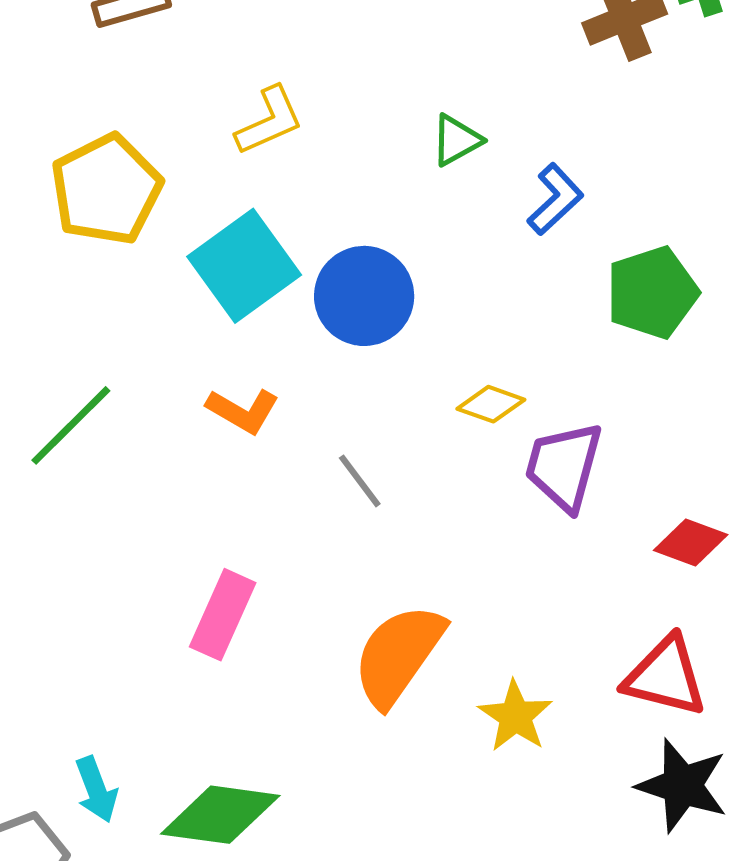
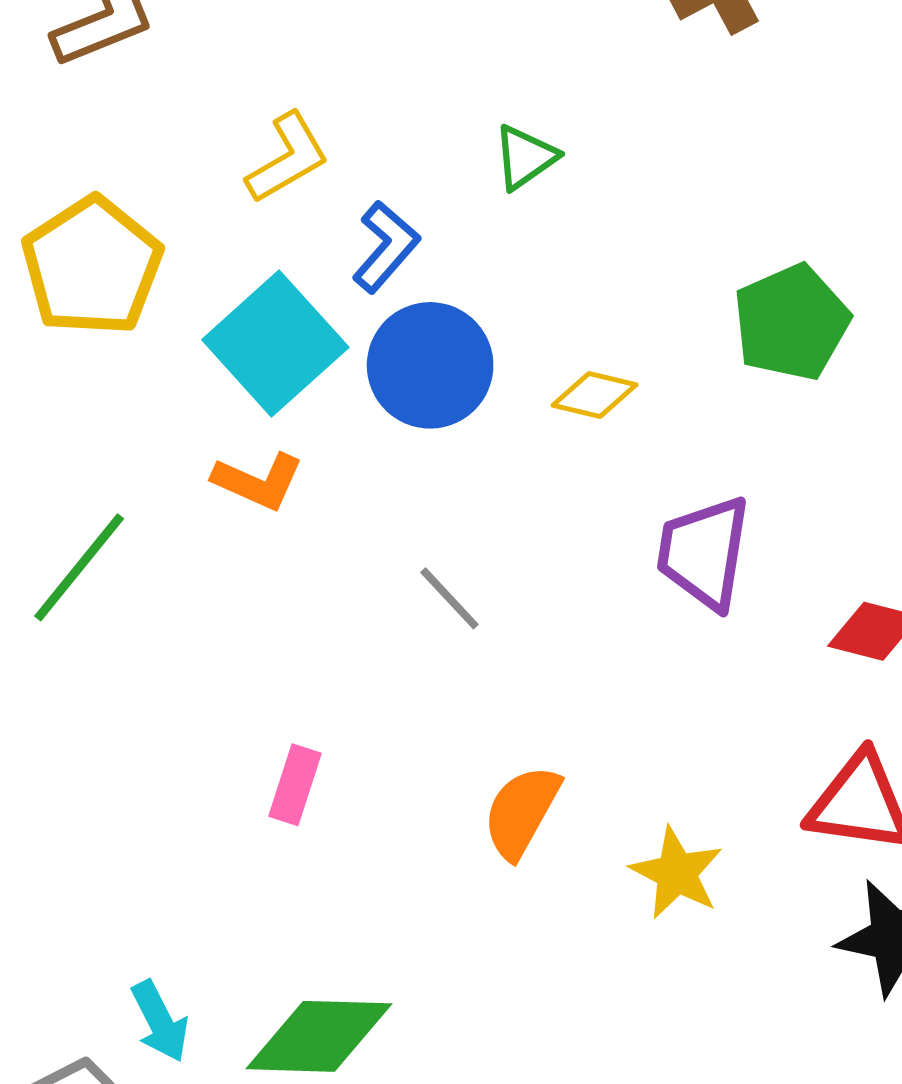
blue L-shape: (555, 199) -> (386, 247), moved
yellow diamond: (491, 404) -> (595, 395), moved
orange L-shape: (243, 411) -> (258, 481), moved
pink rectangle: (223, 615) -> (295, 785), size x0.7
orange semicircle: (398, 655) -> (521, 812), size x0.7

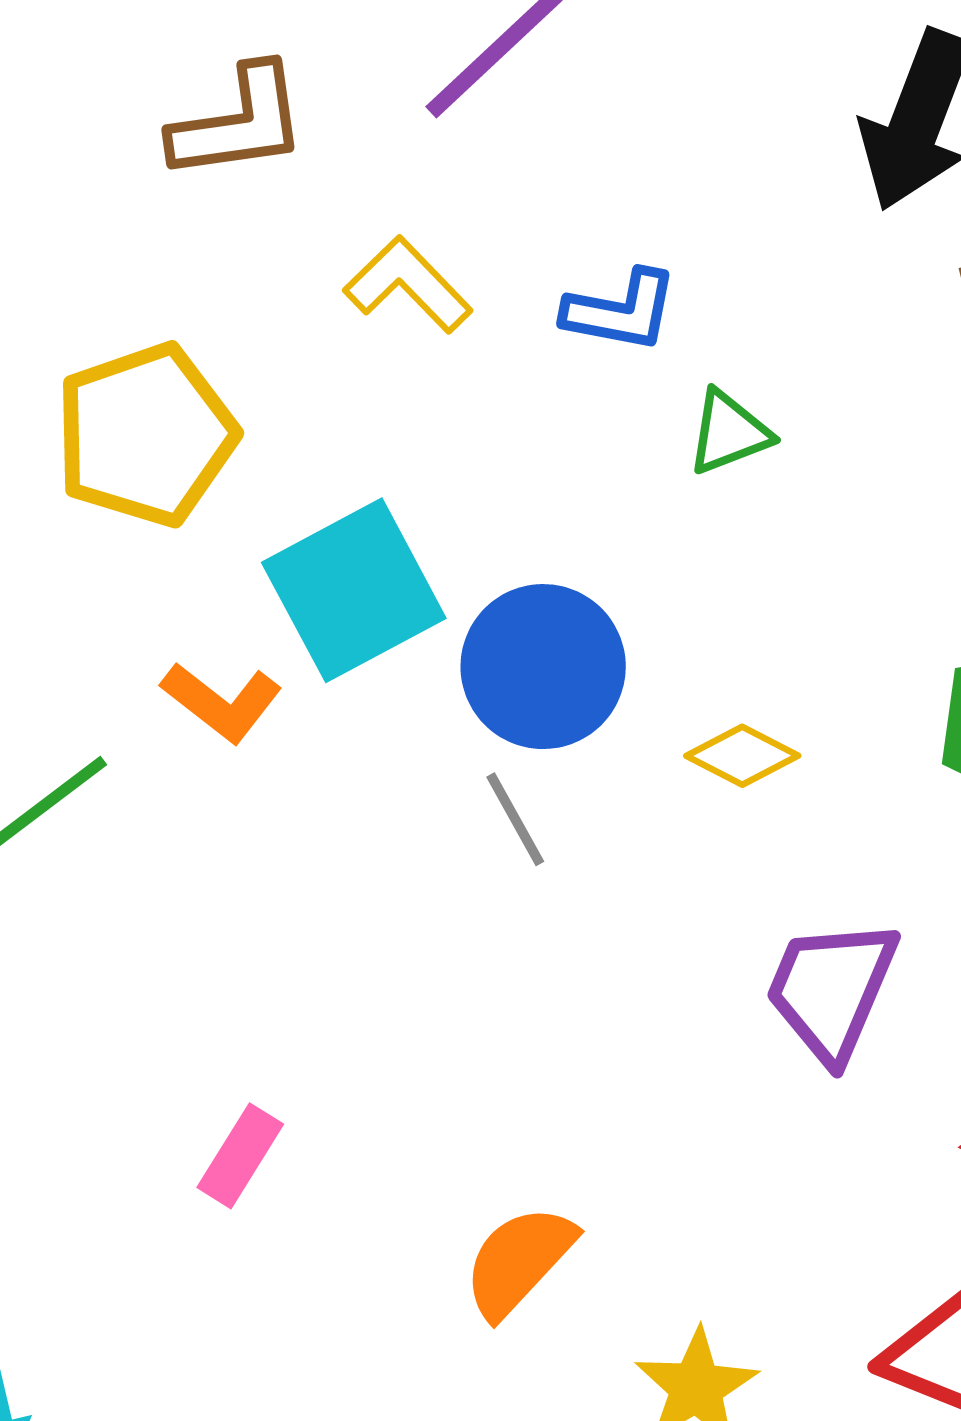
yellow L-shape: (288, 158) -> (408, 285), moved, turned -118
blue L-shape: (386, 247) -> (621, 311), moved, turned 46
orange L-shape: (258, 481) -> (222, 702), moved
gray line: (449, 598) -> (515, 819), moved

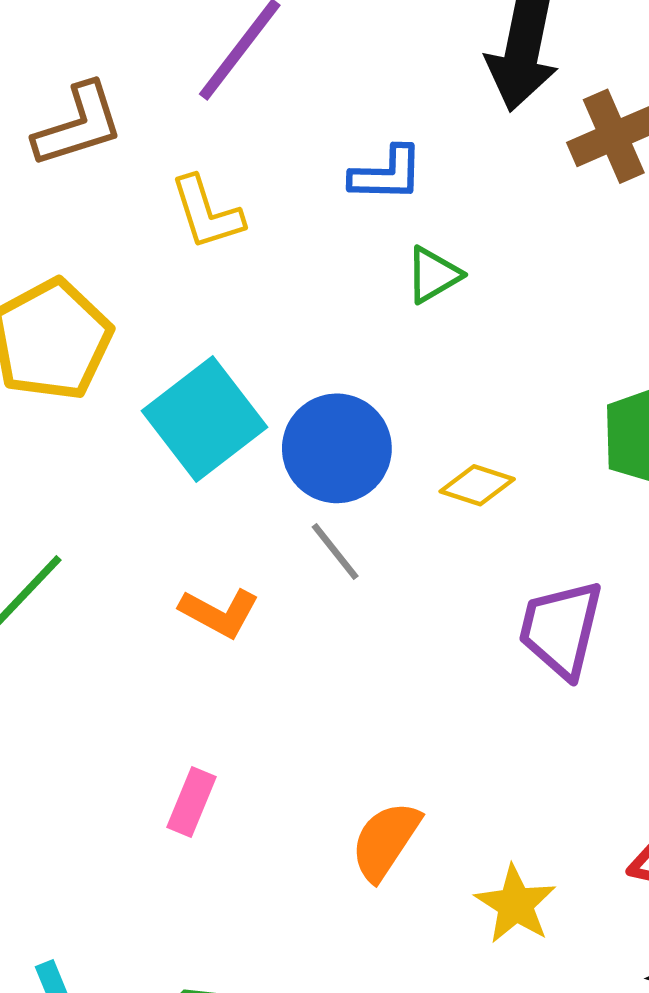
yellow L-shape: (408, 285) -> (207, 213), turned -144
blue L-shape: (621, 311) -> (387, 174), moved
orange L-shape: (222, 702) -> (219, 613), moved

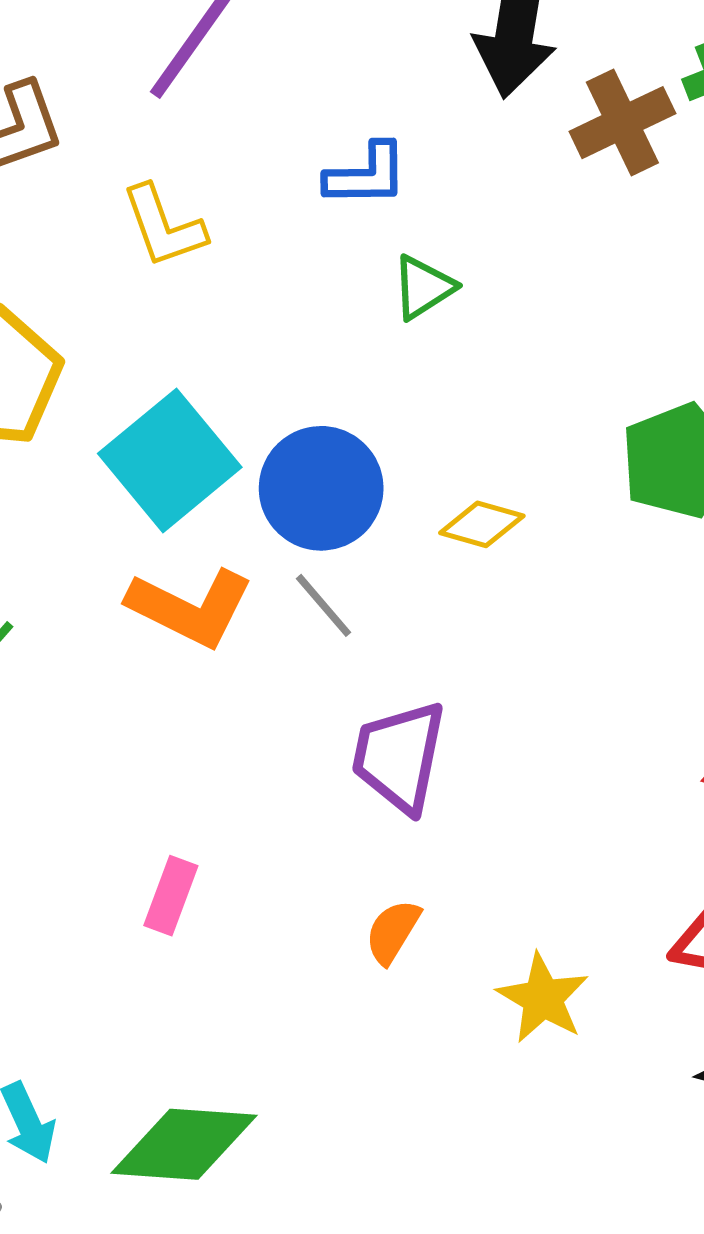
orange L-shape: (219, 613) -> (190, 608), moved, size x1.4
purple trapezoid: (561, 629) -> (399, 757), moved
orange semicircle: (385, 841) -> (393, 932), size x0.7

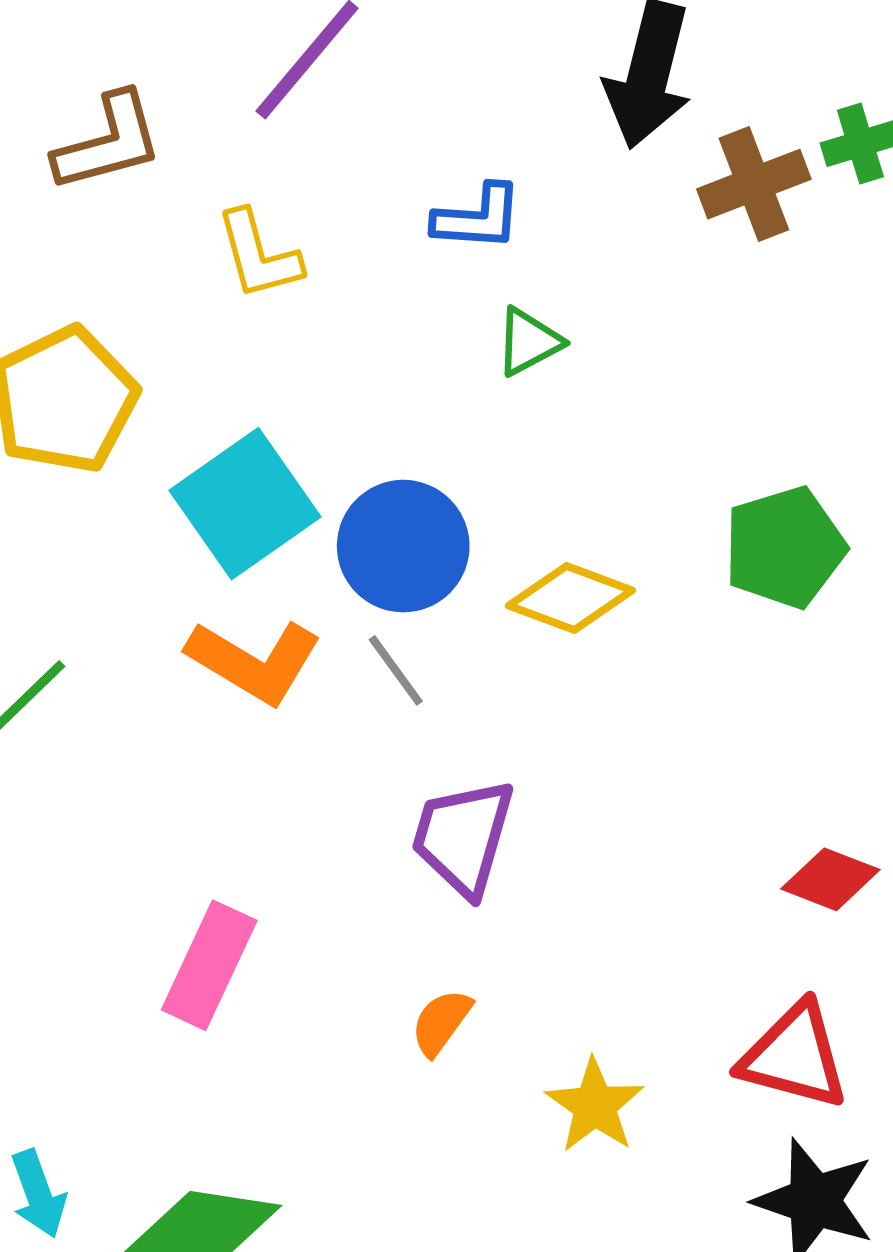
yellow diamond: (482, 524) -> (570, 598), size x1.4
pink rectangle: (171, 896) -> (209, 965), size x1.5

